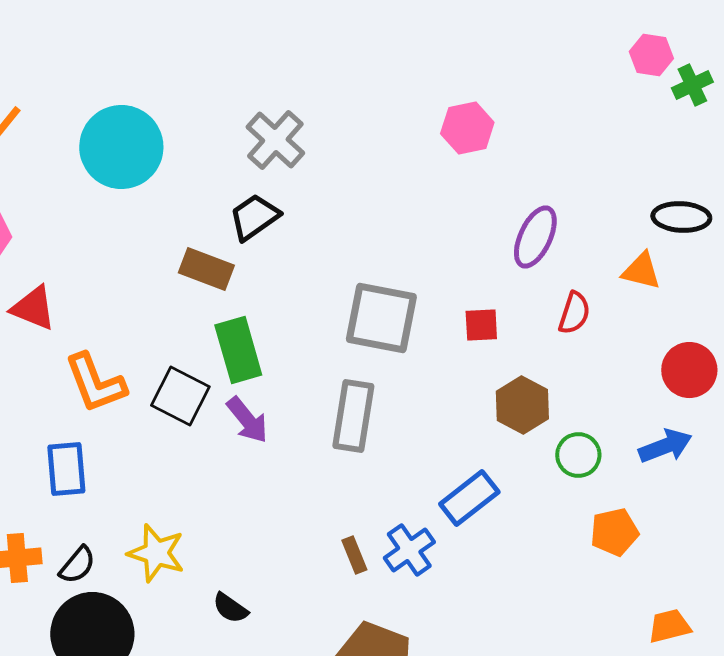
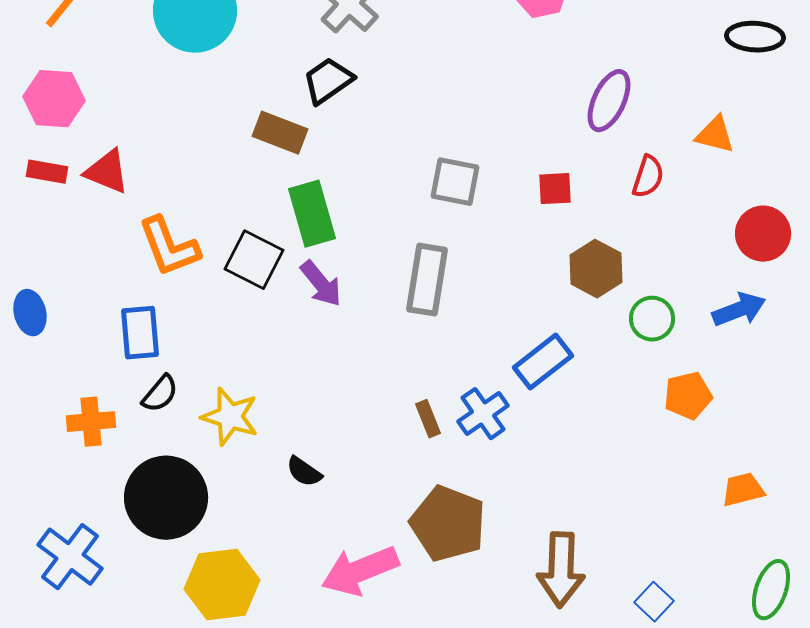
black ellipse: (681, 217) -> (755, 37), moved
gray square: (381, 318) -> (455, 182), size x0.7
black semicircle: (77, 565) -> (160, 394), moved

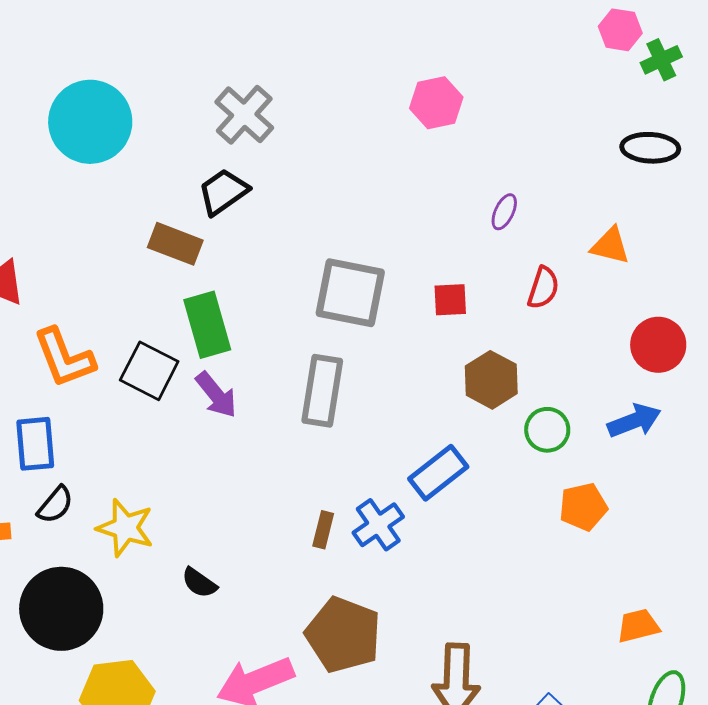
purple ellipse: (609, 101) -> (504, 212), size x0.6
gray square: (455, 182) -> (350, 293), size x1.4
brown rectangle: (428, 419) -> (323, 530), turned 36
orange trapezoid: (743, 490) -> (638, 626), moved

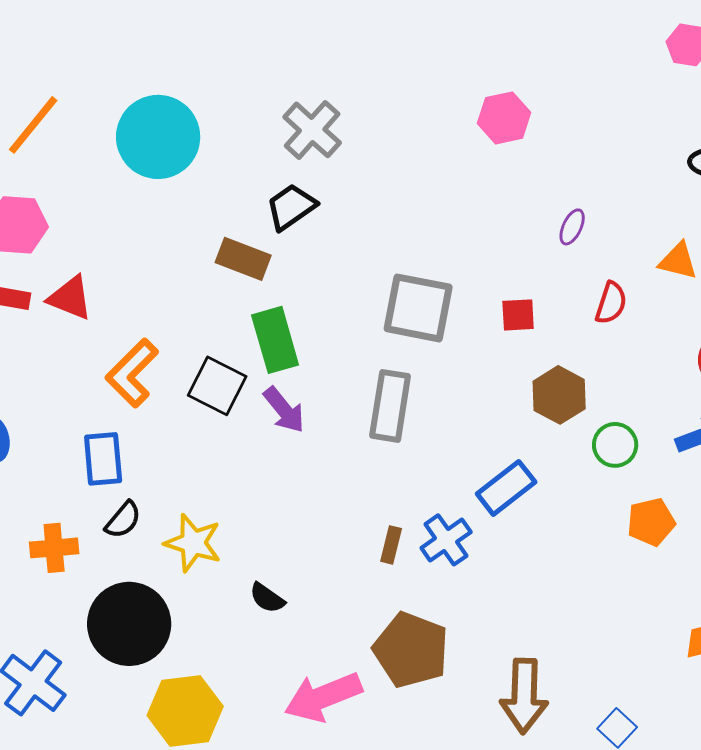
orange L-shape: (64, 358) -> (132, 373), turned 66

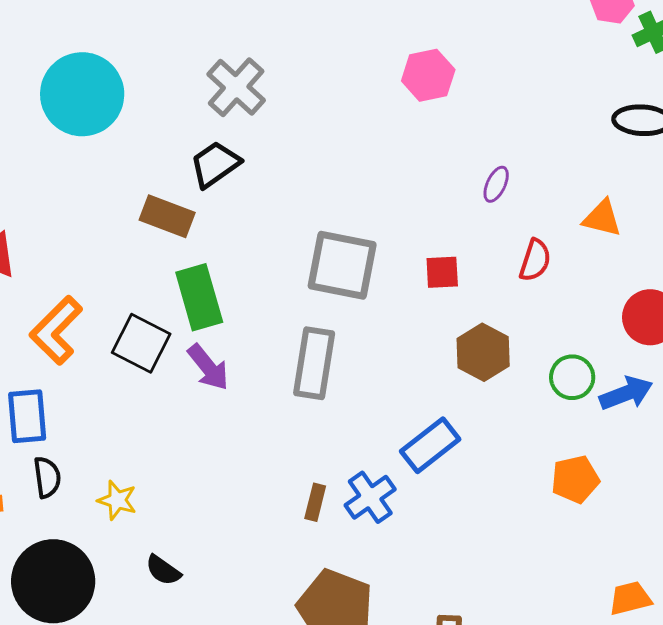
green circle: (615, 445) -> (572, 377), moved
black semicircle: (123, 520) -> (47, 477), turned -48
yellow star: (193, 543) -> (117, 500), size x0.7
black semicircle: (267, 598) -> (163, 570), moved

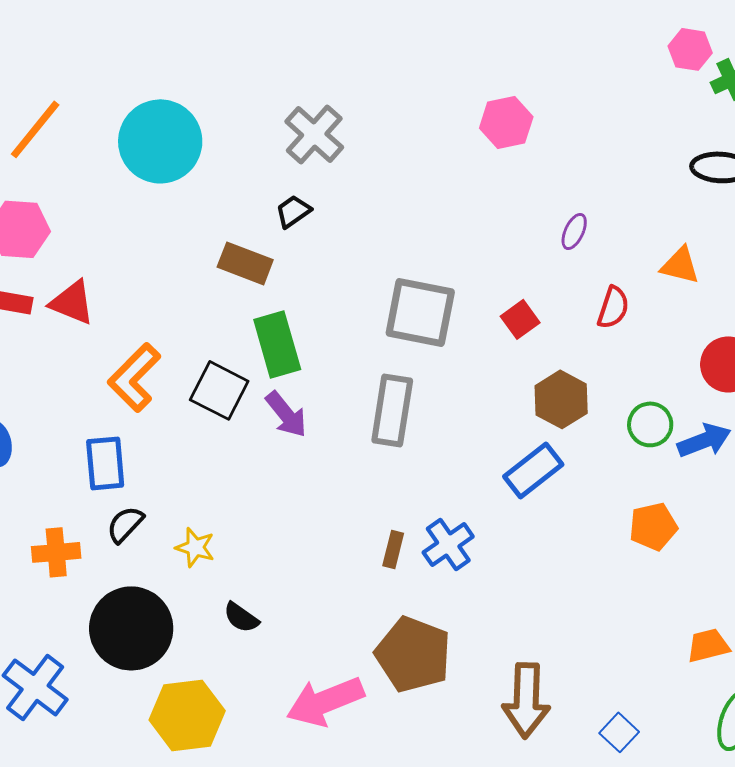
black trapezoid: (215, 164) -> (293, 211), size x0.7
red square: (442, 272) -> (520, 319), turned -33
blue rectangle: (430, 445) -> (533, 470), moved
black semicircle: (47, 477) -> (125, 524), turned -129

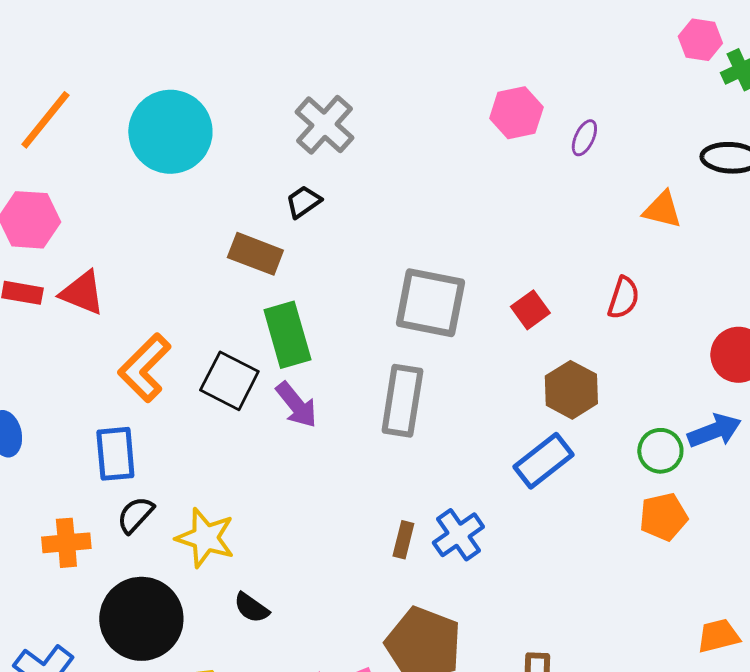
purple ellipse: (574, 231) -> (584, 138), moved
orange triangle: (680, 265) -> (662, 210), moved
green circle: (650, 424) -> (660, 451), moved
yellow star: (195, 547) -> (205, 538), size x1.5

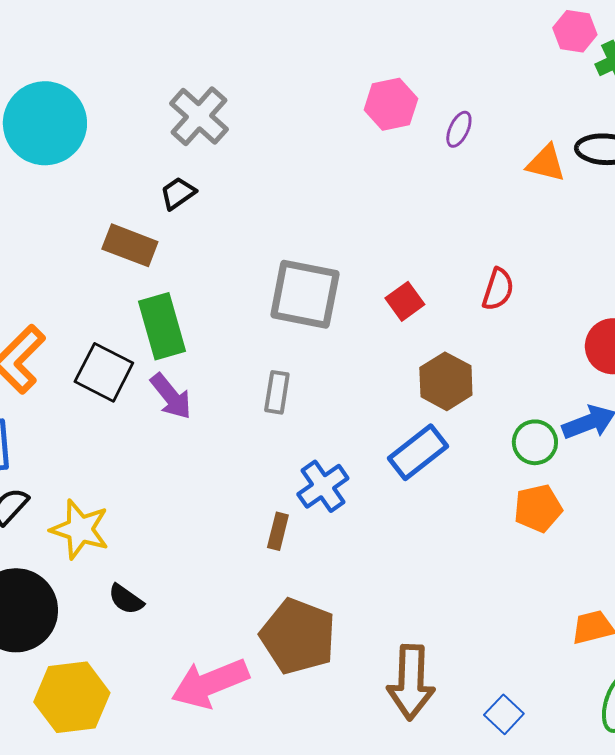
orange triangle: (662, 210) -> (546, 163), moved
gray rectangle: (402, 401) -> (277, 392), size x0.6
blue cross: (458, 535) -> (323, 486), moved

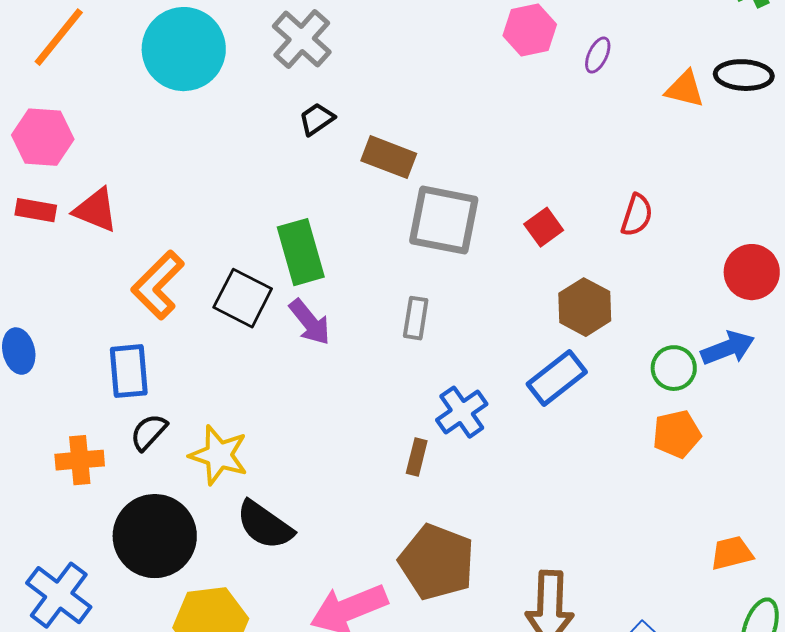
gray cross: (199, 116) -> (302, 39), moved
brown rectangle: (130, 245) -> (389, 157), moved
black semicircle: (126, 599) -> (265, 525), size x1.6

